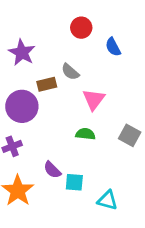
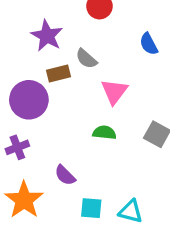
blue semicircle: (113, 47) -> (149, 44), moved
purple star: (22, 52) -> (47, 36), moved
cyan square: (74, 182) -> (91, 208), moved

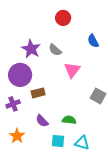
purple star: (47, 36) -> (31, 49), moved
brown rectangle: (58, 73) -> (38, 93), moved
green semicircle: (104, 133) -> (69, 120), moved
orange star: (24, 200) -> (17, 136), size x0.7

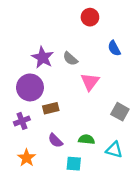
red circle: (63, 18) -> (90, 17), moved
cyan triangle: (82, 143) -> (114, 150), moved

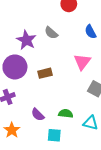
gray semicircle: (70, 59) -> (51, 33), moved
pink triangle: (90, 82) -> (82, 62), moved
brown rectangle: (51, 108) -> (45, 73), moved

